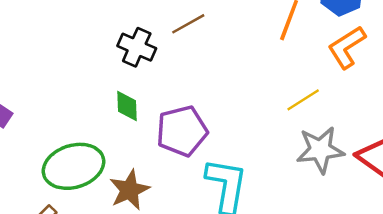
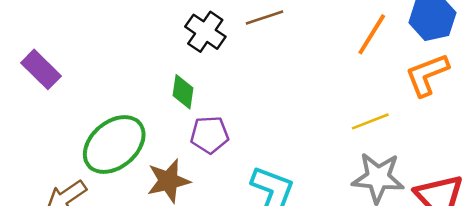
purple pentagon: (182, 131) -> (210, 135), moved, size x0.7
green ellipse: (74, 166) -> (114, 144), turned -34

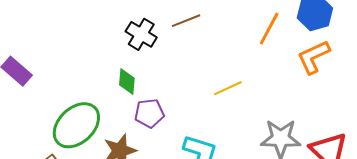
yellow line: (370, 121) -> (228, 88), moved

